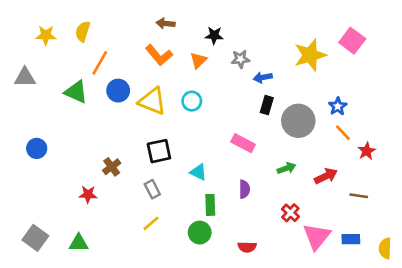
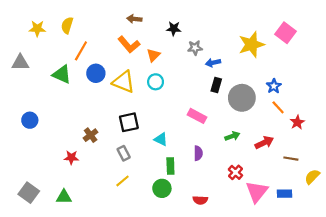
orange triangle: (198, 60) -> (153, 55), moved
yellow semicircle: (385, 248) -> (312, 177), moved, turned 42

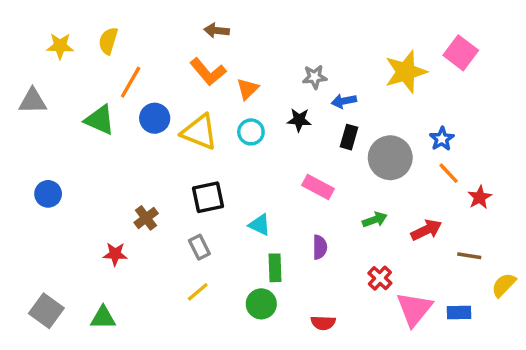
black star: (174, 29) -> (299, 120), moved

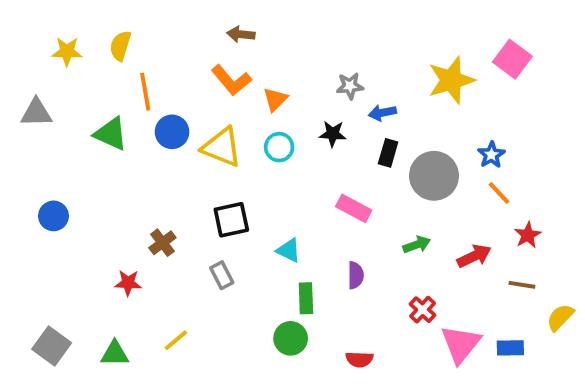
orange line: (131, 82) -> (145, 92), turned -40
red star: (480, 197) -> (528, 235), moved
yellow line: (198, 292) -> (176, 340), moved

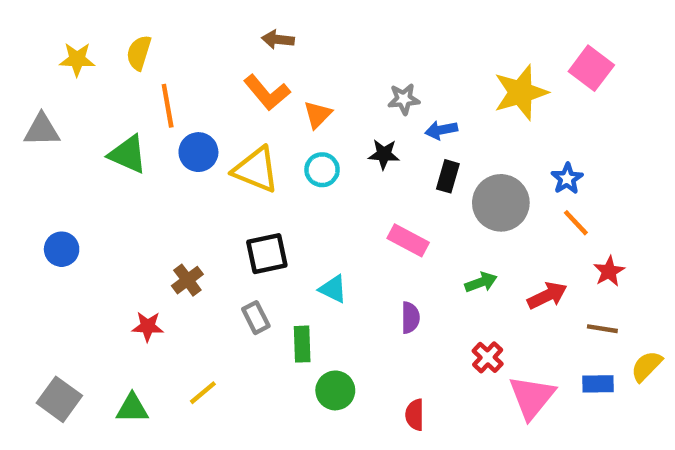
green rectangle: (306, 298) -> (302, 344), moved
blue rectangle: (510, 348) -> (598, 384), moved
red semicircle: (359, 359) -> (415, 415), turned 88

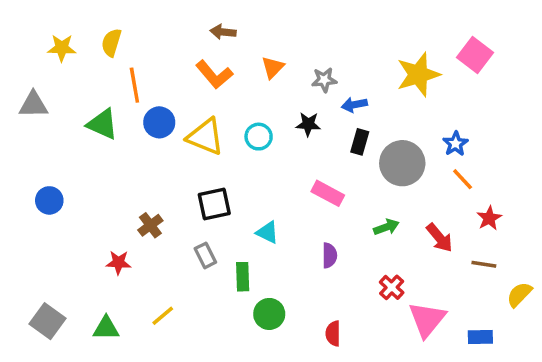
orange triangle: (318, 115) -> (273, 67), moved
red arrow: (547, 296) -> (440, 238), turned 76
blue rectangle: (598, 384) -> (480, 337), moved

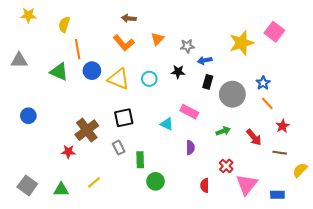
yellow star: (62, 48) -> (28, 15), moved
brown cross: (150, 225) -> (87, 130), size x1.6
cyan triangle: (267, 232) -> (167, 124), moved
red semicircle: (333, 333) -> (205, 185), moved

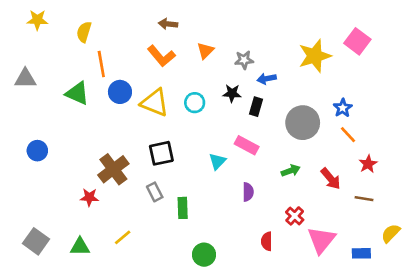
black rectangle: (208, 82) -> (256, 107), moved
cyan triangle: (167, 124) -> (217, 161), turned 48
yellow semicircle: (300, 170) -> (391, 233), moved
green circle: (155, 181) -> (204, 255), moved

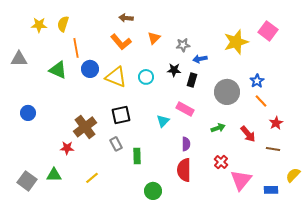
yellow star: (37, 20) -> (39, 25), moved
red semicircle: (267, 241) -> (184, 170), moved, size x1.6
green triangle: (80, 247) -> (54, 175), moved

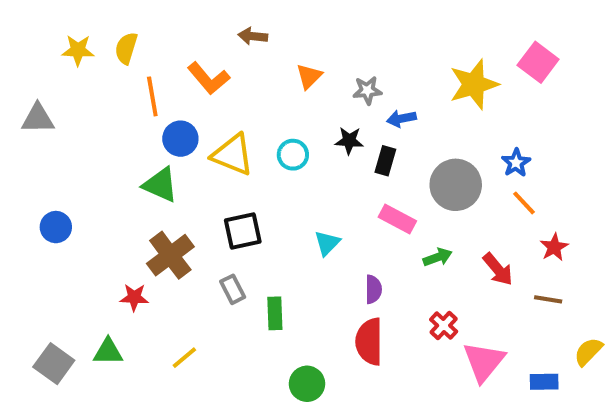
orange L-shape: (121, 42) -> (209, 78), moved
green triangle: (58, 70) -> (160, 185), moved
pink rectangle: (185, 109) -> (397, 219), moved

